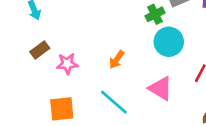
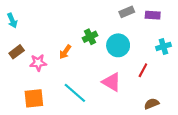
green cross: (155, 14) -> (90, 37), moved
orange arrow: (117, 60) -> (65, 52), moved

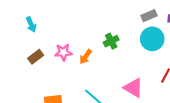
cyan circle: (118, 45) -> (152, 39), moved
pink star: (38, 63) -> (63, 52), moved

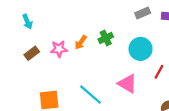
cyan circle: (152, 39) -> (141, 49), moved
orange arrow: (86, 57) -> (81, 42), moved

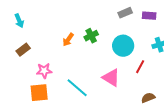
pink star: (59, 49) -> (44, 71), moved

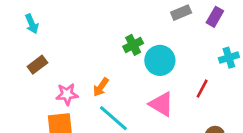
purple rectangle: (149, 16) -> (215, 17), turned -64
orange arrow: (68, 40) -> (101, 87), moved
cyan circle: (123, 46) -> (160, 60), moved

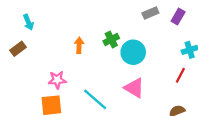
brown rectangle: (37, 65) -> (18, 49), moved
orange arrow: (101, 87) -> (79, 45), moved, turned 147
red line: (202, 89) -> (180, 75), moved

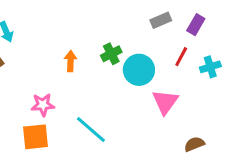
red line: (180, 75) -> (181, 57), moved
pink triangle: (134, 88) -> (165, 102), moved, turned 35

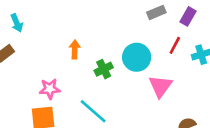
green cross: (111, 54) -> (104, 69), moved

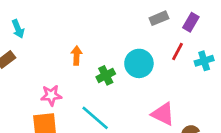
pink triangle: (160, 86) -> (163, 114), moved, turned -40

